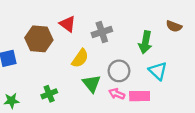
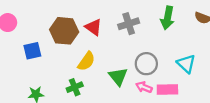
red triangle: (68, 24) -> (93, 27), moved
green arrow: (145, 42) -> (167, 18), moved
yellow semicircle: (80, 58) -> (86, 61), moved

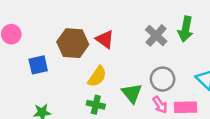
gray cross: (129, 24) -> (156, 35), moved, turned -30
green cross: (75, 87) -> (96, 105), moved, turned 35
pink arrow: (144, 87) -> (160, 105), turned -147

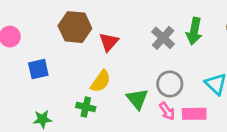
red triangle: (105, 39) -> (109, 42), turned 36
brown hexagon: (73, 43) -> (75, 27), moved
green cross: (96, 105) -> (86, 107), moved

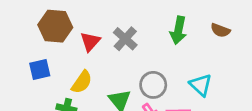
gray cross: (163, 38) -> (125, 39), moved
blue square: (38, 69) -> (40, 70), moved

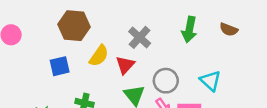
red triangle: (90, 42) -> (125, 65), moved
yellow semicircle: (82, 82) -> (99, 56), moved

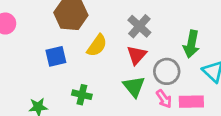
green arrow: (189, 30) -> (191, 44), moved
red triangle: (125, 65) -> (137, 55), moved

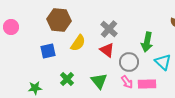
red triangle: (137, 55) -> (107, 50), turned -35
green triangle: (134, 86) -> (99, 81), moved
green cross: (82, 95) -> (67, 79), turned 32

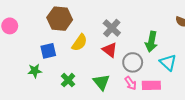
green star: (35, 88) -> (35, 71), moved

